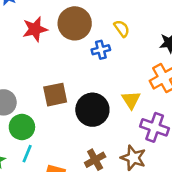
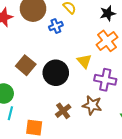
brown square: (55, 95) -> (26, 65), turned -30

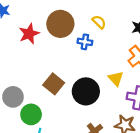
blue cross: (56, 26) -> (85, 42), turned 32

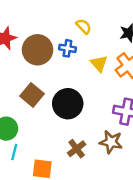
brown circle: (60, 24) -> (37, 50), moved
yellow triangle: (116, 79) -> (99, 63), moved

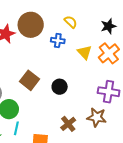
brown circle: (37, 50) -> (31, 25), moved
black circle: (68, 104) -> (60, 87), size x0.6

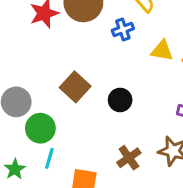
blue cross: (58, 41) -> (123, 30), turned -32
yellow triangle: (84, 52) -> (162, 51), turned -42

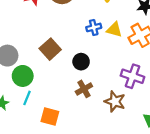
blue cross: (123, 30) -> (94, 27), moved
brown cross: (129, 158) -> (84, 89), moved

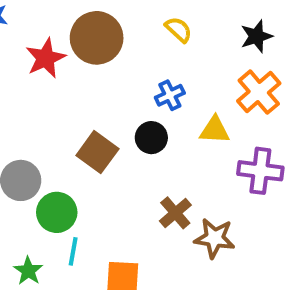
yellow triangle: (114, 30) -> (215, 130), moved
black circle: (81, 62) -> (151, 138), moved
brown star: (115, 101) -> (215, 238), moved

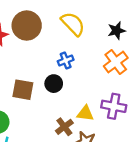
yellow semicircle: (178, 29) -> (73, 24), size x1.6
yellow triangle: (215, 130) -> (85, 113), moved
brown square: (97, 152) -> (23, 90), turned -30

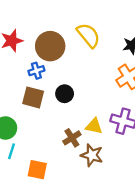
brown circle: (27, 26) -> (50, 46), moved
blue cross: (66, 60) -> (36, 71), moved

